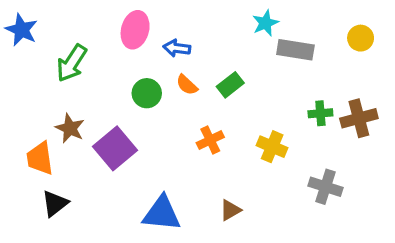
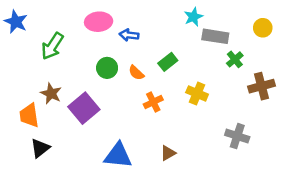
pink ellipse: (135, 30) -> (99, 22), turned 70
orange semicircle: (187, 85) -> (136, 73), moved
green cross: (320, 113) -> (235, 59), moved, turned -35
yellow cross: (272, 147) -> (197, 93), moved

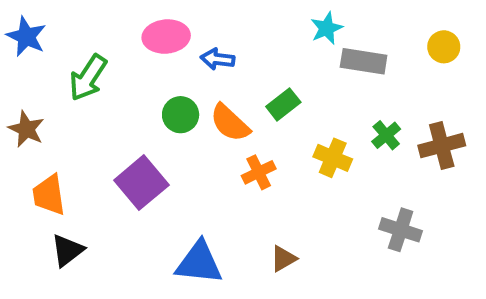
green cross: (235, 59) -> (386, 135), moved
orange semicircle: (136, 73) -> (230, 123), size x1.5
brown star: (51, 93) -> (26, 129), moved

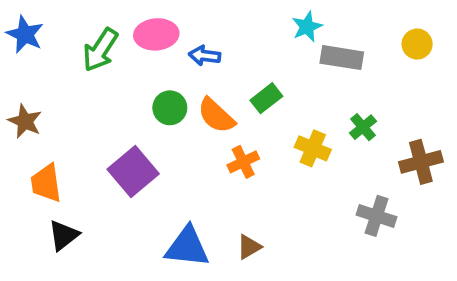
green arrow: (88, 78) -> (100, 50), moved
brown cross: (442, 146) -> (421, 162), moved
brown triangle: (283, 259) -> (249, 247), moved

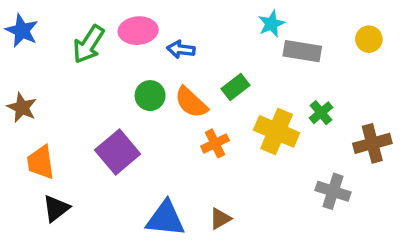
yellow cross: (313, 148) -> (277, 131), size x1.4

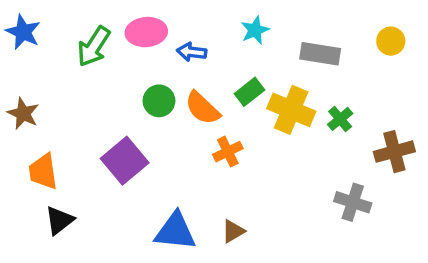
cyan star: (271, 24) -> (255, 30), moved
yellow cross: (277, 131) -> (291, 110), moved

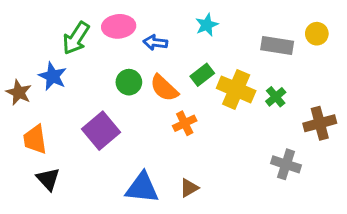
blue star: (23, 32) -> (53, 76), moved
gray rectangle: (320, 54) -> (277, 45), moved
black triangle: (59, 220) -> (48, 179), turned -35

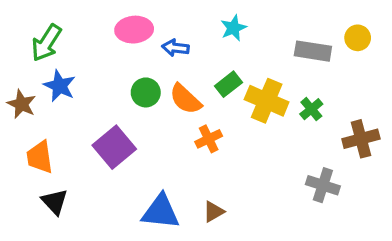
green arrow: (76, 38) -> (46, 43), moved

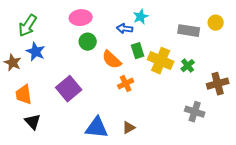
blue arrow: (176, 48) -> (125, 29), moved
green rectangle: (228, 84) -> (138, 51), turned -70
green circle: (146, 92) -> (88, 42), moved

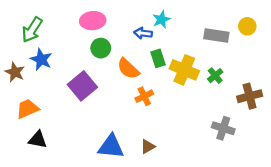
purple square: (69, 89) -> (82, 86), moved
orange trapezoid: (24, 95) -> (27, 109), turned 75
black triangle: (33, 122) -> (38, 140), turned -36

